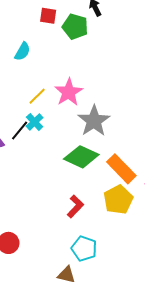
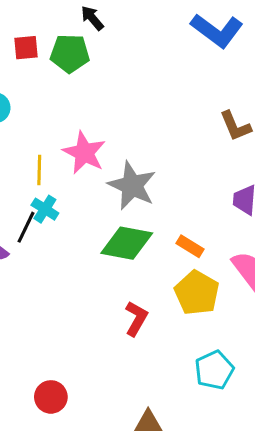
yellow line: (37, 96) -> (39, 170), turned -30
orange rectangle: (121, 169) -> (190, 246), size x0.6
cyan pentagon: (84, 249) -> (214, 370), moved, turned -30

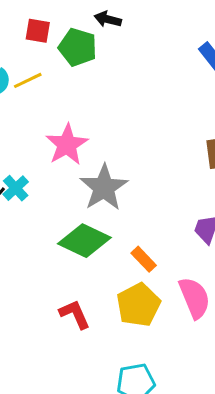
black arrow: (92, 18) -> (108, 19), turned -50
yellow line: (39, 170) -> (28, 80), moved, turned 48
red L-shape: (136, 319) -> (75, 314), turned -68

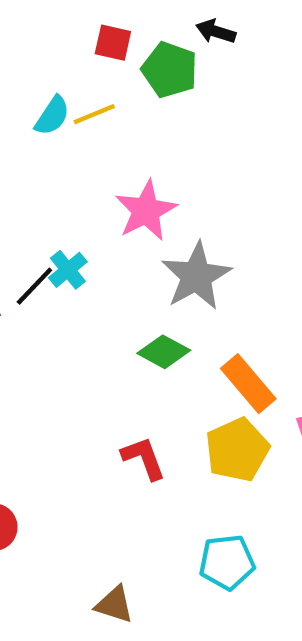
green diamond: (84, 241) -> (164, 352), size x0.7
orange rectangle: (144, 259) -> (248, 384), size x1.5

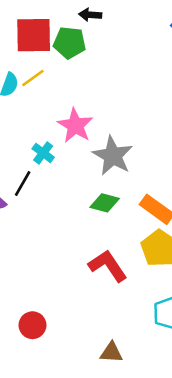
red square: (113, 43) -> (34, 35), size x1.8
cyan cross: (68, 270) -> (43, 153), moved
red L-shape: (144, 458) -> (108, 266), size x1.4

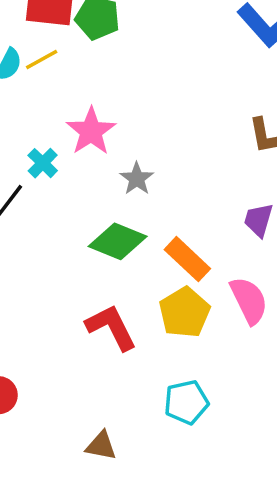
gray star: (113, 156) -> (137, 179), size x0.6
green diamond: (105, 203) -> (118, 241), size x1.4

